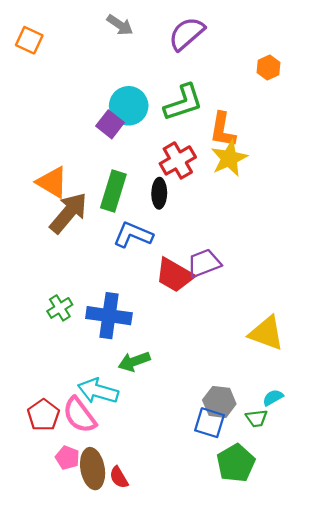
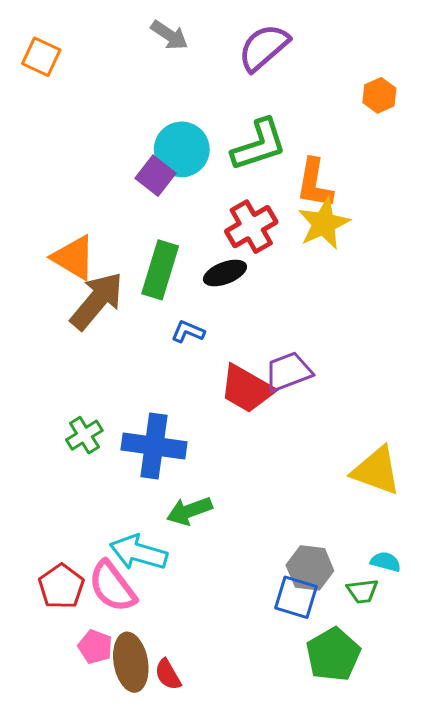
black ellipse: (159, 193) -> (225, 273), turned 68
blue L-shape: (133, 235) -> (188, 332), size x0.6
cyan semicircle: (273, 398) -> (386, 562), turned 45

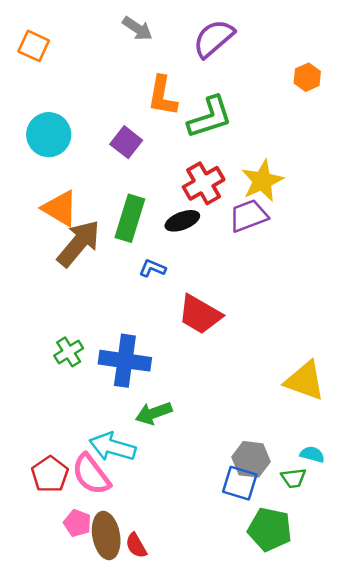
cyan circle: (182, 149) -> (49, 135), moved
orange L-shape: (315, 183) -> (162, 96), moved
purple trapezoid: (288, 372) -> (249, 216), moved
green pentagon: (333, 654) -> (270, 529), turned -30

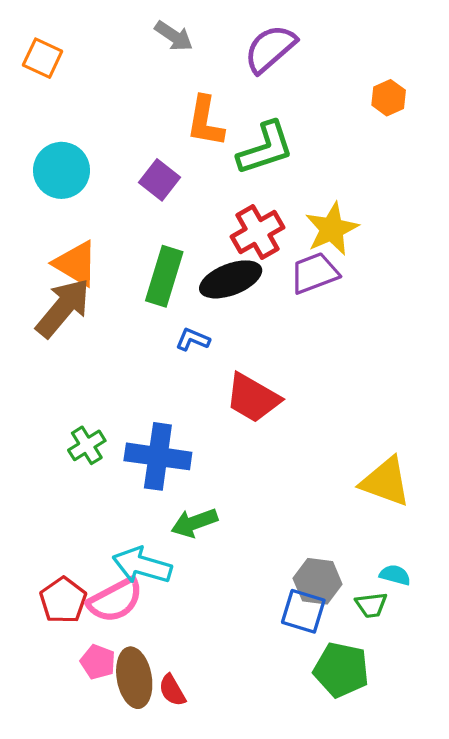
black ellipse: (182, 221) -> (231, 279), size x1.4
brown arrow: (79, 243) -> (63, 308), moved
pink semicircle: (91, 474) -> (115, 600), turned -81

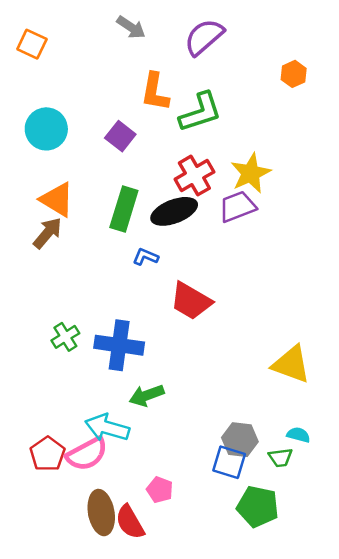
brown arrow: (63, 308) -> (47, 233), size x0.7
pink pentagon: (98, 662) -> (160, 490), moved
red semicircle: (172, 690) -> (130, 522), size x1.4

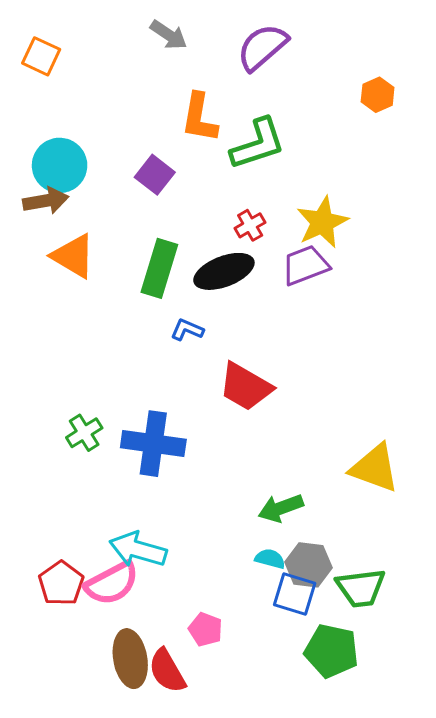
red cross: (194, 176) -> (250, 225), size x0.6
brown arrow: (47, 233) -> (46, 201), moved, turned 40
green arrow: (147, 395) -> (281, 508), moved
cyan semicircle: (298, 435) -> (270, 559), moved
green trapezoid: (280, 458) -> (361, 588), size x1.6

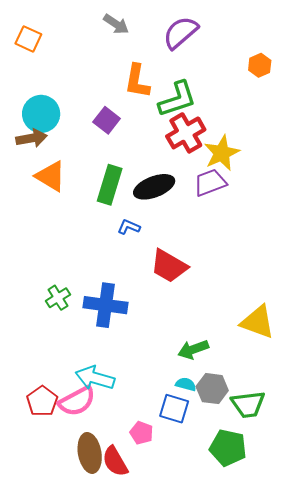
red cross: (250, 225) -> (186, 133), moved, size x1.8
blue square: (295, 594) -> (174, 409), moved

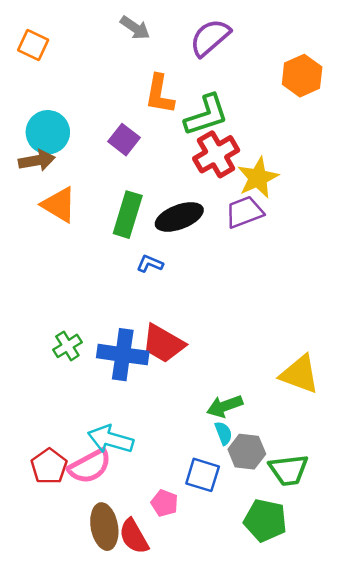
orange hexagon: (260, 65) -> (302, 76), size x1.5
red trapezoid: (169, 266) -> (163, 344), moved
cyan semicircle: (186, 384) -> (223, 433), moved, turned 54

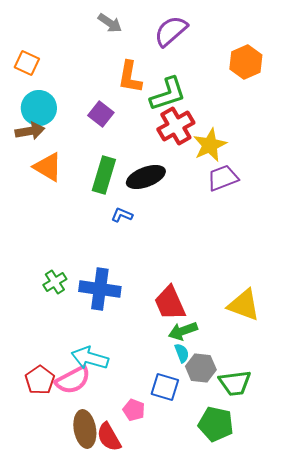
orange square: (33, 45) -> (27, 63), moved
purple trapezoid: (244, 212) -> (223, 178), moved
red trapezoid: (163, 344) -> (170, 303), moved, turned 36

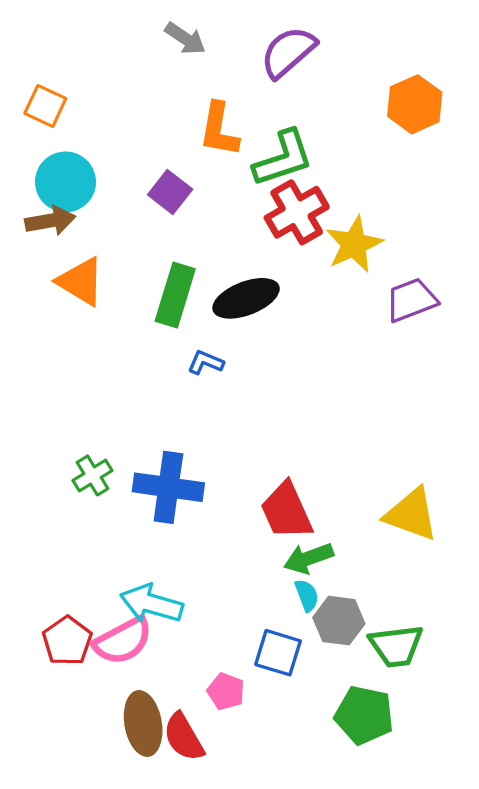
purple trapezoid: (223, 178) -> (411, 300), moved

